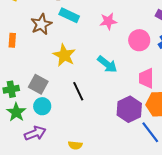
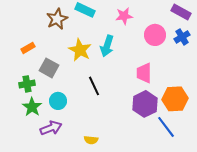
orange rectangle: (12, 40) -> (28, 48), moved, turned 56
cyan arrow: (107, 64) -> (107, 46), moved, turned 70
pink trapezoid: (146, 78) -> (144, 73), moved
gray square: (38, 84) -> (49, 68), moved

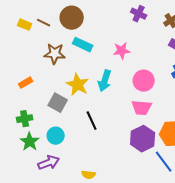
brown star: (57, 19) -> (55, 54), turned 30
pink circle: (155, 35) -> (144, 81), moved
gray square: (49, 68) -> (58, 103), moved
pink trapezoid: (144, 73) -> (142, 108), turned -85

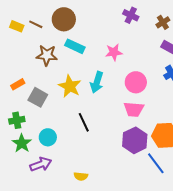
gray square: (58, 103) -> (38, 97), moved

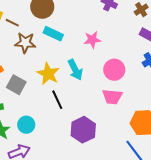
brown line: (36, 24) -> (12, 23), moved
cyan arrow: (97, 82) -> (75, 70), turned -45
black line: (84, 122) -> (57, 100), moved
purple hexagon: (135, 140) -> (83, 130), moved

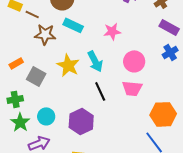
black line: (57, 100) -> (100, 91), moved
purple hexagon: (83, 130) -> (81, 121), moved

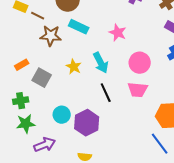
pink star: (112, 31) -> (118, 33), turned 30
yellow star: (68, 65) -> (74, 67), size x0.7
cyan circle: (46, 116) -> (62, 115), moved
green star: (20, 122) -> (26, 124), turned 30

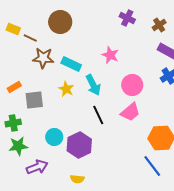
cyan rectangle: (79, 27) -> (71, 64), moved
gray square: (42, 78) -> (34, 100), turned -36
pink trapezoid: (138, 90) -> (130, 112), turned -45

